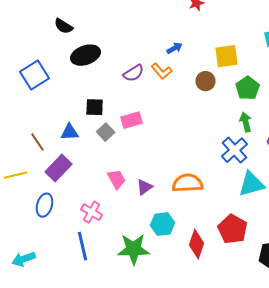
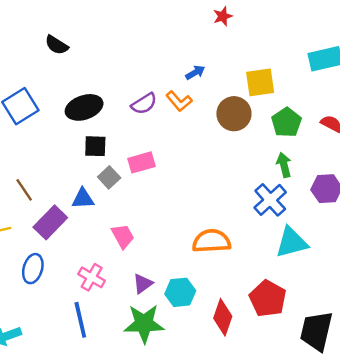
black ellipse: (86, 55) -> (84, 107), moved
brown circle: (206, 81) -> (234, 114), size x1.4
blue triangle: (70, 132) -> (83, 199), moved
purple triangle: (145, 187) -> (143, 284), moved

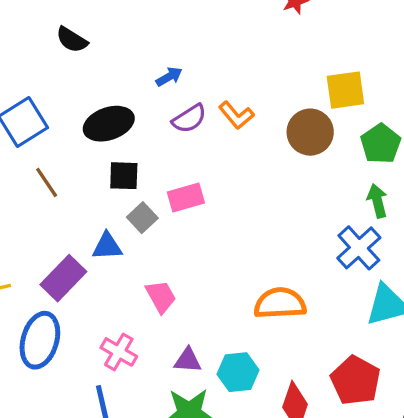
blue arrow: (195, 72) -> (169, 77), moved
brown line: (24, 190) -> (47, 182), moved
blue ellipse: (33, 269) -> (40, 340), size x1.4
purple triangle: (143, 284) -> (188, 360), turned 40

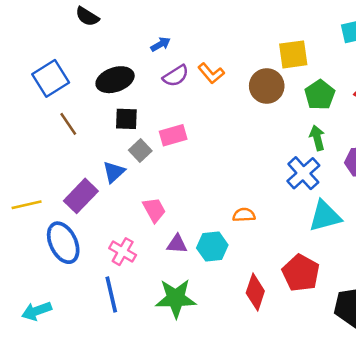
blue triangle: (107, 246) -> (114, 172), turned -40
orange semicircle: (280, 303) -> (244, 215), size x0.6
blue ellipse: (40, 340) -> (63, 243), turned -42
purple triangle: (188, 360) -> (177, 244), moved
cyan hexagon: (238, 372) -> (212, 247), moved

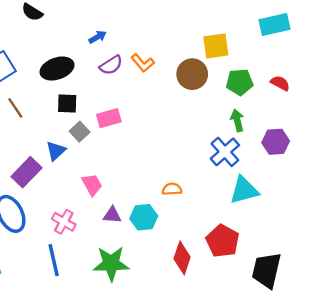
green pentagon: (320, 95) -> (240, 82), turned 30

